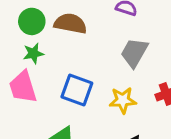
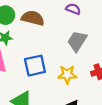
blue square: (77, 90) -> (35, 66), turned -35

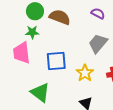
yellow star: (67, 75) -> (85, 73), turned 30

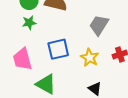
pink trapezoid: (22, 53) -> (22, 59), moved

